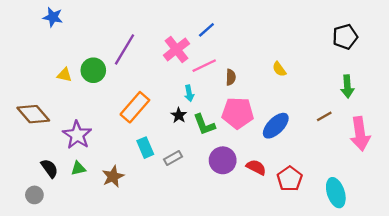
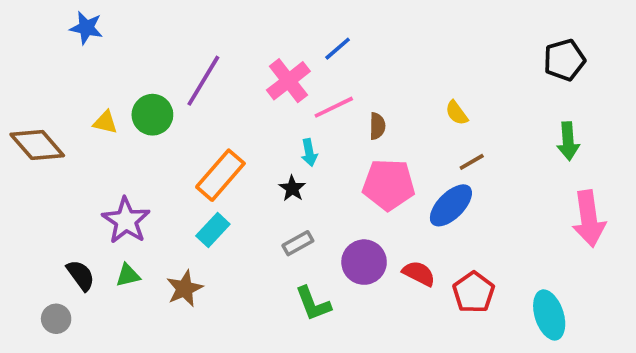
brown diamond: (33, 114) -> (37, 145), moved
brown line: (324, 116) -> (472, 162), moved
green L-shape: (204, 125) -> (313, 304), moved
cyan rectangle: (145, 148) -> (213, 230), moved, turned 66
gray rectangle: (173, 158) -> (298, 243), moved

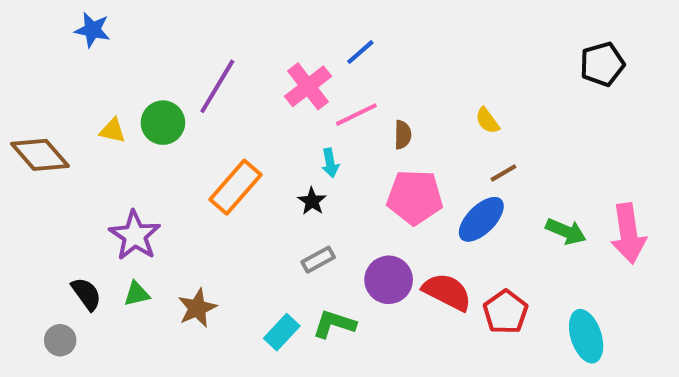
green arrow: (568, 141) -> (566, 231), moved, turned -63
cyan rectangle: (213, 230) -> (282, 332), moved
red semicircle: (419, 273) -> (447, 292), size x1.4
green L-shape: (313, 304) -> (334, 324), turned 129

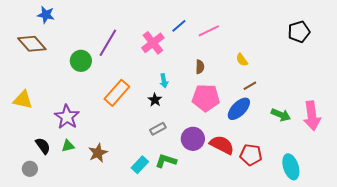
pink line: (356, 115) -> (209, 31), moved
yellow triangle: (113, 131) -> (23, 100), moved, size x1.5
brown diamond: (40, 155) -> (32, 44), moved
red pentagon: (505, 312) -> (251, 155), turned -30

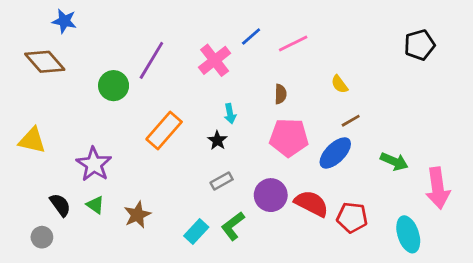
pink arrow: (312, 116) -> (438, 188), moved
green triangle: (68, 146) -> (95, 205), turned 48
green L-shape: (166, 161) -> (233, 226), turned -55

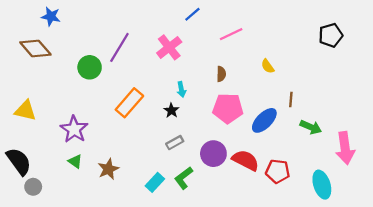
blue line: (251, 36) -> (192, 14), moved
brown line: (351, 121) -> (291, 99), moved, turned -56
black semicircle: (60, 205) -> (19, 161), moved, size x1.5

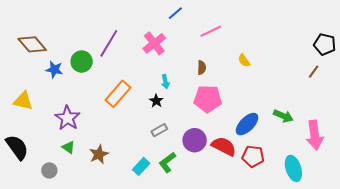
blue star: (51, 16) -> (54, 70), moved
black pentagon: (331, 35) -> (325, 44), moved, turned 30
brown line: (291, 99) -> (314, 72), moved, turned 32
blue ellipse: (264, 120) -> (247, 124), moved
gray circle: (33, 187) -> (49, 170), moved

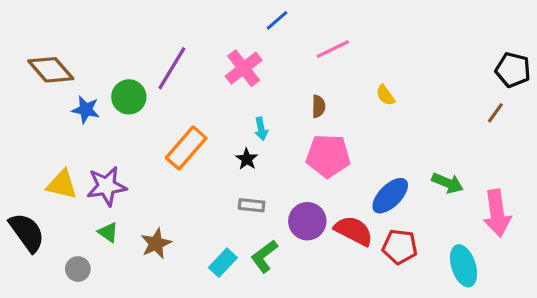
yellow triangle: (23, 101) -> (62, 185), moved
purple star: (67, 118) -> (107, 186), turned 30
gray rectangle: (159, 130) -> (252, 205), turned 35

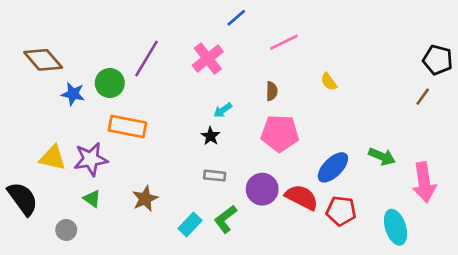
cyan arrow: (261, 129) -> (223, 110), turned 66
orange rectangle: (186, 148) -> (127, 127), moved, turned 60
brown star: (156, 244) -> (145, 199), moved

